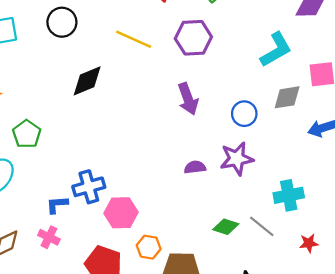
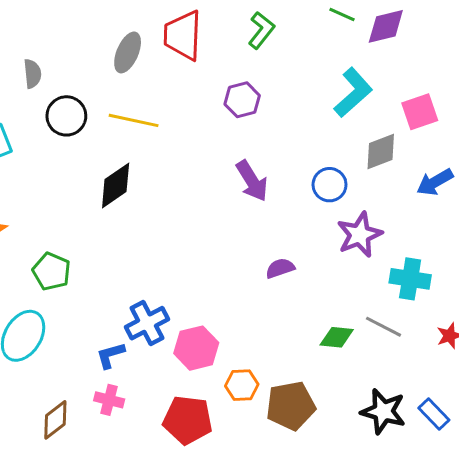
purple hexagon: (193, 38) -> (242, 100), size x0.7
yellow line: (134, 39) -> (134, 120), moved
purple star: (237, 159) -> (360, 235), moved
cyan cross: (289, 195) -> (410, 279), turned 32

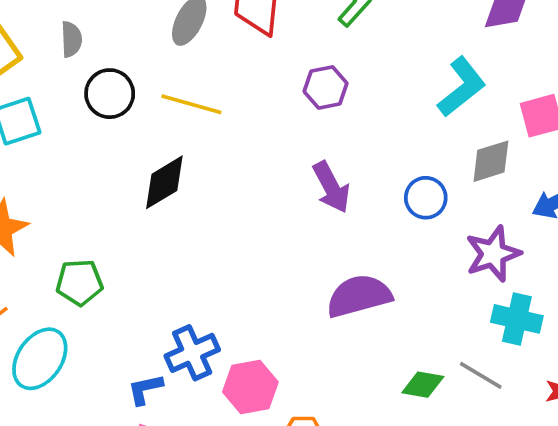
purple star: (360, 235) -> (493, 254), moved
purple semicircle: (280, 268) -> (359, 296), size x1.8
green pentagon: (51, 271) -> (79, 282), turned -30

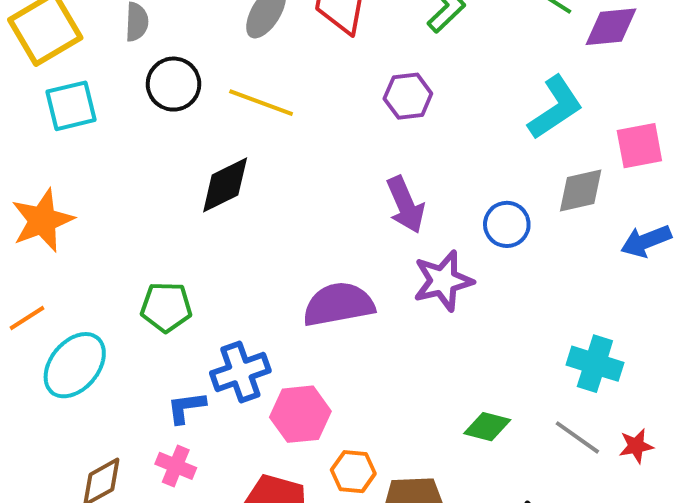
purple star: (493, 254) -> (443, 281), moved
green pentagon: (79, 282) -> (166, 307), moved
purple semicircle: (359, 296) -> (338, 304), moved
gray line: (481, 375) -> (577, 437), moved

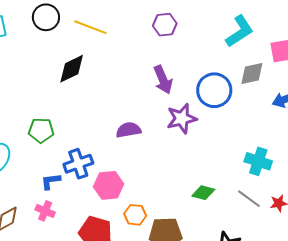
blue circle: (507, 224) -> (214, 90), size x1.5
purple semicircle: (338, 304) -> (128, 130), size x0.7

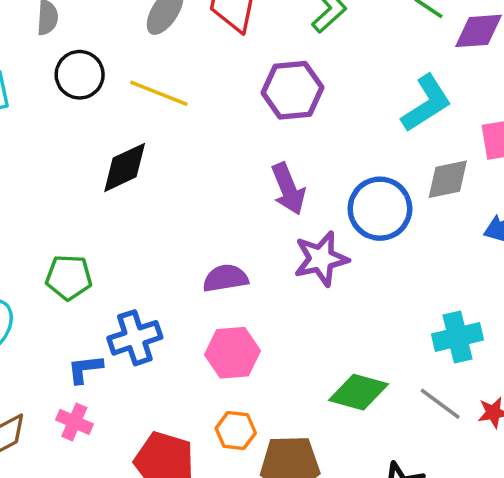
purple hexagon: (165, 25) -> (292, 90), size x1.4
cyan cross: (258, 161) -> (457, 337), turned -32
pink hexagon: (109, 185) -> (233, 353), moved
green diamond: (203, 193) -> (358, 392), size x1.4

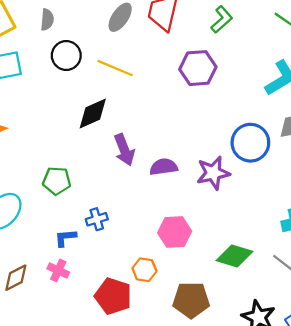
purple arrow: (288, 189) -> (124, 150), moved
purple semicircle: (225, 278) -> (164, 167), moved
blue cross: (135, 338) -> (97, 219), size x0.7
pink hexagon: (233, 353) -> (175, 232), moved
orange hexagon: (236, 431) -> (144, 270), moved

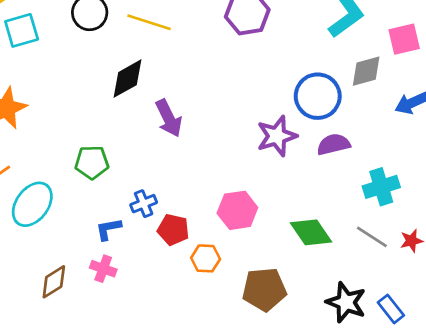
purple semicircle: (164, 167) -> (333, 144), moved
green diamond: (234, 256) -> (311, 232), turned 44
red pentagon: (113, 296) -> (173, 230), moved, size x0.7

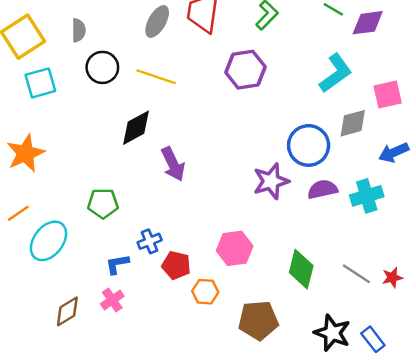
cyan cross: (381, 187) -> (367, 196), moved
green diamond: (311, 232) -> (301, 269), turned 48
pink cross: (103, 269) -> (112, 300), turned 35

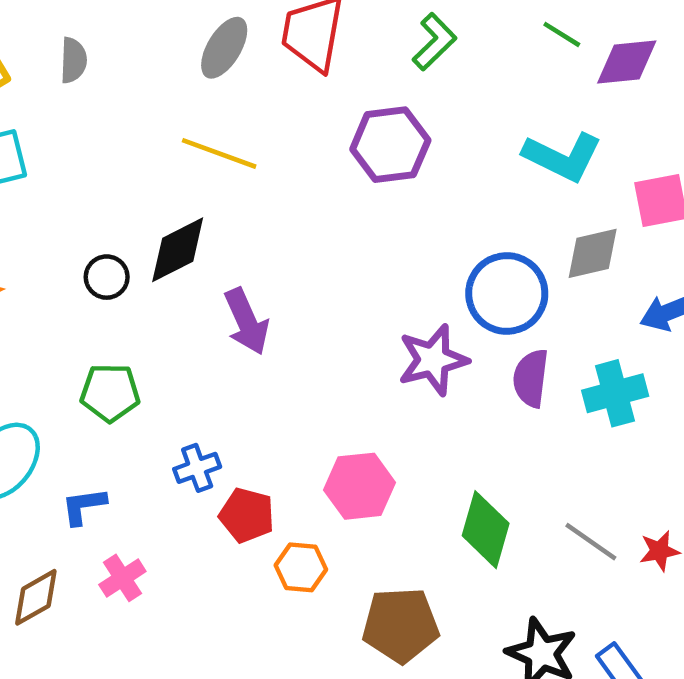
black circle: (102, 67) -> (107, 277), moved, size x0.7
cyan L-shape: (336, 73) -> (562, 157), turned 60
purple semicircle: (322, 189) -> (531, 378), turned -72
blue L-shape: (117, 264) -> (84, 506), moved

